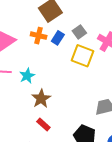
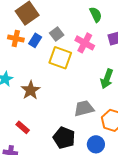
brown star: (41, 99) -> (31, 90), moved

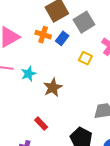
gray square: (57, 34) -> (84, 22), moved, size x1.5
yellow square: (60, 58) -> (85, 58), size x0.6

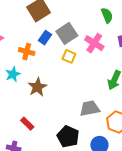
gray square: (84, 22) -> (67, 33), moved
orange cross: (43, 35) -> (27, 52), moved

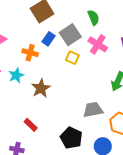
green semicircle: (107, 15) -> (93, 18), moved

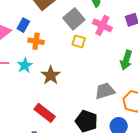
blue rectangle: (48, 39) -> (23, 25), moved
red rectangle: (31, 125) -> (45, 113), size x1.5

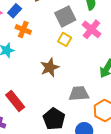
brown star: (51, 75) -> (50, 67), moved

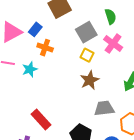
brown star: (50, 67) -> (90, 80), moved

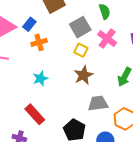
orange cross: (45, 48) -> (39, 42), turned -35
cyan star: (30, 69) -> (40, 78), moved

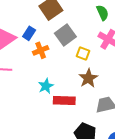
gray square: (80, 27) -> (65, 35), moved
red rectangle: (35, 114) -> (64, 100), moved, turned -40

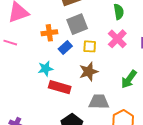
blue rectangle: (29, 33) -> (65, 48), moved
yellow square: (83, 54) -> (90, 46), turned -32

